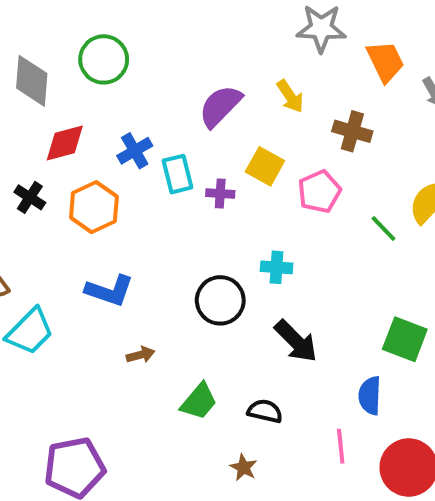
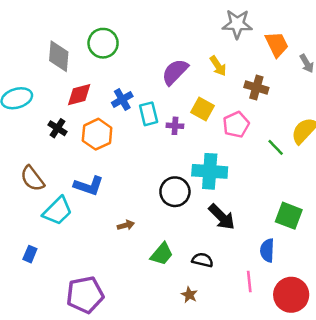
cyan cross: (277, 267) -> (210, 171), size x1.8
blue L-shape: (109, 291) -> (89, 186), moved

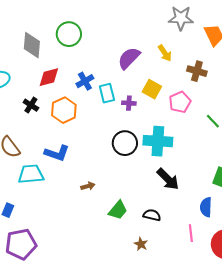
black circle: (175, 192) -> (125, 143), moved
cyan trapezoid: (58, 211) -> (31, 174), turned -140
purple pentagon: (85, 295) -> (21, 244), moved

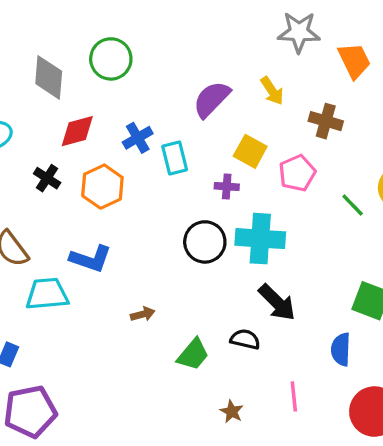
purple cross: (129, 103) -> (227, 187), moved
black semicircle: (152, 215) -> (245, 339), moved
pink line: (191, 233) -> (294, 396), moved

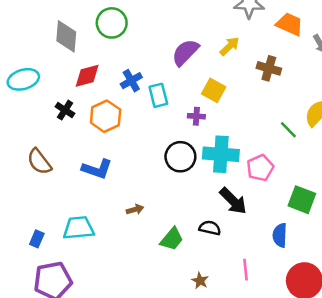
orange trapezoid: (354, 61) -> (290, 24), turned -40
yellow arrow: (272, 91) -> (230, 46), turned -100
pink pentagon: (297, 173) -> (260, 168), moved
cyan trapezoid: (47, 294) -> (79, 228), moved

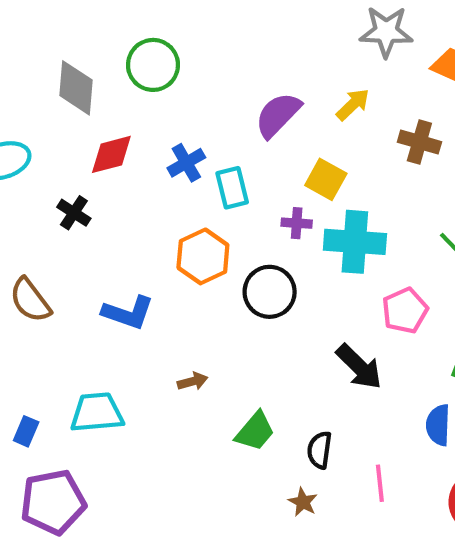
orange hexagon: (106, 116) -> (203, 256), moved
cyan cross: (221, 154) -> (355, 242), moved
black semicircle: (210, 228) -> (320, 450), moved, turned -95

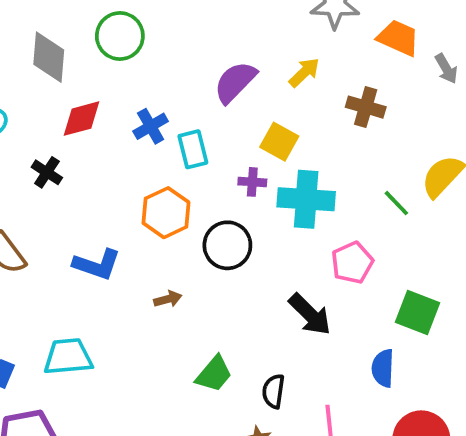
brown arrow: (193, 381) -> (168, 299), moved

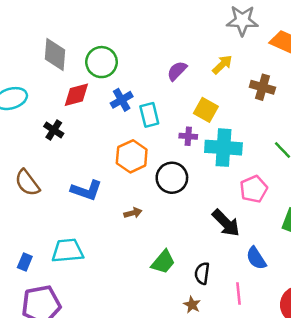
green circle: (120, 36) -> (102, 62), moved
purple semicircle: (235, 82) -> (177, 71), size x0.7
blue semicircle: (383, 368) -> (256, 258), moved, turned -35

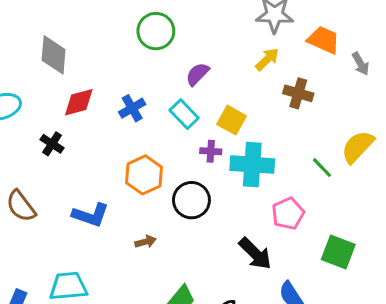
green circle: (102, 62) -> (156, 31), moved
yellow arrow: (222, 65) -> (267, 59), moved
cyan rectangle: (149, 115) -> (184, 114), moved, turned -30

